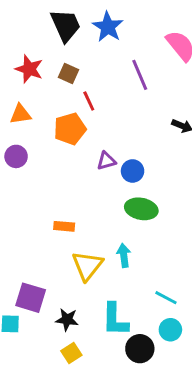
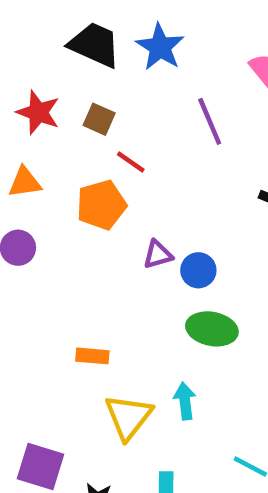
black trapezoid: (66, 25) -> (95, 45), turned -42
red line: (89, 101) -> (131, 162), turned -30

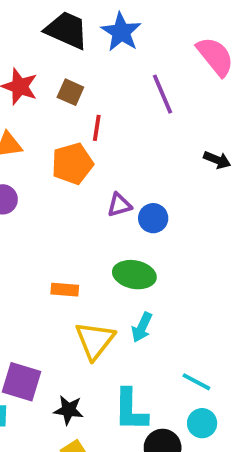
red line: (131, 162) -> (97, 128), turned 64
green ellipse: (212, 329) -> (134, 275), moved
cyan arrow: (185, 401) -> (142, 327), turned -148

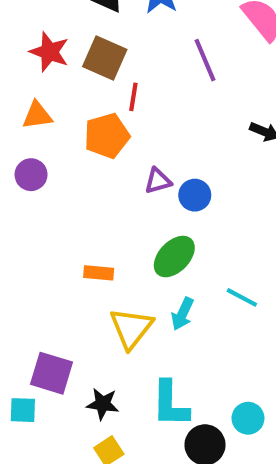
brown square: (70, 92) -> (105, 58), size x1.5
green ellipse: (134, 275) -> (174, 257), turned -57
cyan line: (196, 382) -> (242, 297), moved

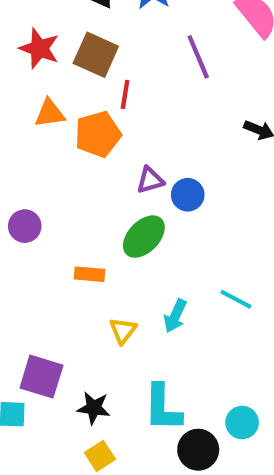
orange triangle: (37, 115) -> (50, 113), moved
purple circle: (31, 175) -> (25, 226), moved
green ellipse: (174, 257) -> (144, 237), moved
yellow triangle: (131, 328) -> (123, 331), size x0.6

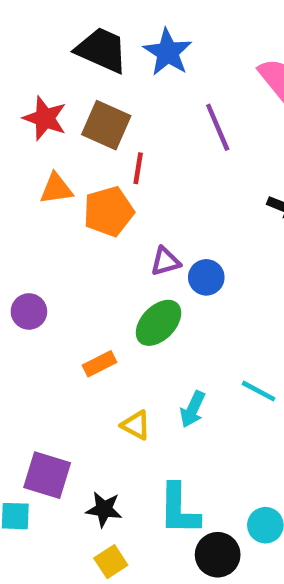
orange rectangle: (90, 274) -> (99, 364), turned -32
yellow triangle: (123, 331) -> (136, 425), turned -40

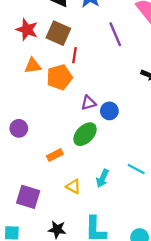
purple square: (47, 475) -> (28, 197), moved

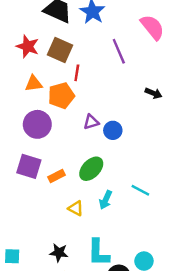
purple circle: (19, 128) -> (37, 124), moved, size x1.5
green ellipse: (85, 134) -> (91, 169), moved
purple square: (28, 197) -> (29, 166), moved

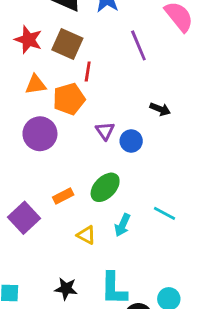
black arrow: (154, 93) -> (160, 109), moved
purple triangle: (91, 122) -> (105, 131), turned -49
purple square: (29, 166) -> (24, 218), moved, turned 30

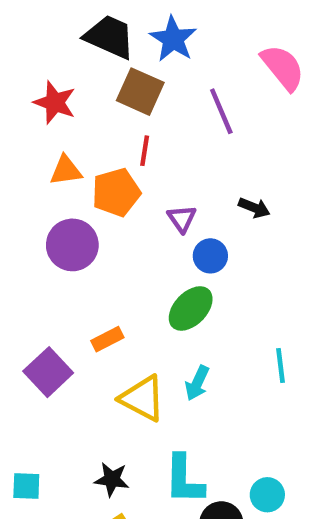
brown square: (67, 44) -> (140, 92), moved
purple triangle: (105, 131) -> (182, 219), moved
green ellipse: (105, 187) -> (191, 308), moved
cyan line: (164, 213) -> (280, 365), moved, turned 55
yellow triangle: (86, 235) -> (142, 398), size x1.6

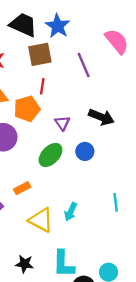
brown square: (140, 92) -> (40, 54), turned -35
black arrow: (254, 208) -> (101, 117), size x1.5
blue circle: (210, 256) -> (85, 151), moved
green ellipse: (191, 308) -> (51, 155), moved

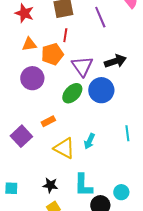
black arrow: (101, 117) -> (115, 61), turned -40
purple triangle: (62, 123) -> (82, 66), size x1.6
blue circle: (85, 151) -> (101, 90), size x1.6

